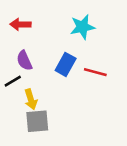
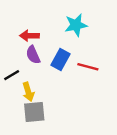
red arrow: (20, 24) -> (29, 36), moved
purple semicircle: (24, 61) -> (33, 55), moved

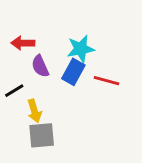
cyan star: (76, 25) -> (81, 49), moved
red arrow: (29, 36) -> (23, 43), moved

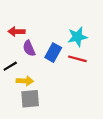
cyan star: (81, 49) -> (77, 37), moved
yellow arrow: (34, 111) -> (25, 81), turned -70

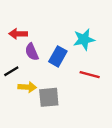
red line: (77, 59) -> (90, 75), moved
gray square: (30, 99) -> (49, 97), moved

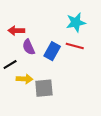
cyan star: (84, 39) -> (76, 22), moved
red line: (90, 75) -> (75, 46), moved

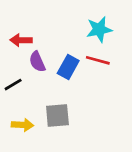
yellow arrow: (24, 79) -> (22, 125), moved

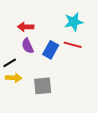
red arrow: (21, 40) -> (26, 27), moved
yellow arrow: (22, 125) -> (14, 78), moved

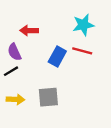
purple semicircle: (28, 46) -> (14, 52), moved
yellow arrow: (14, 78) -> (16, 99), moved

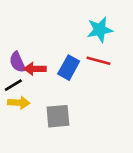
red arrow: (29, 30) -> (35, 69), moved
yellow arrow: (16, 99) -> (19, 103), moved

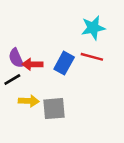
yellow arrow: (19, 103) -> (29, 101), moved

